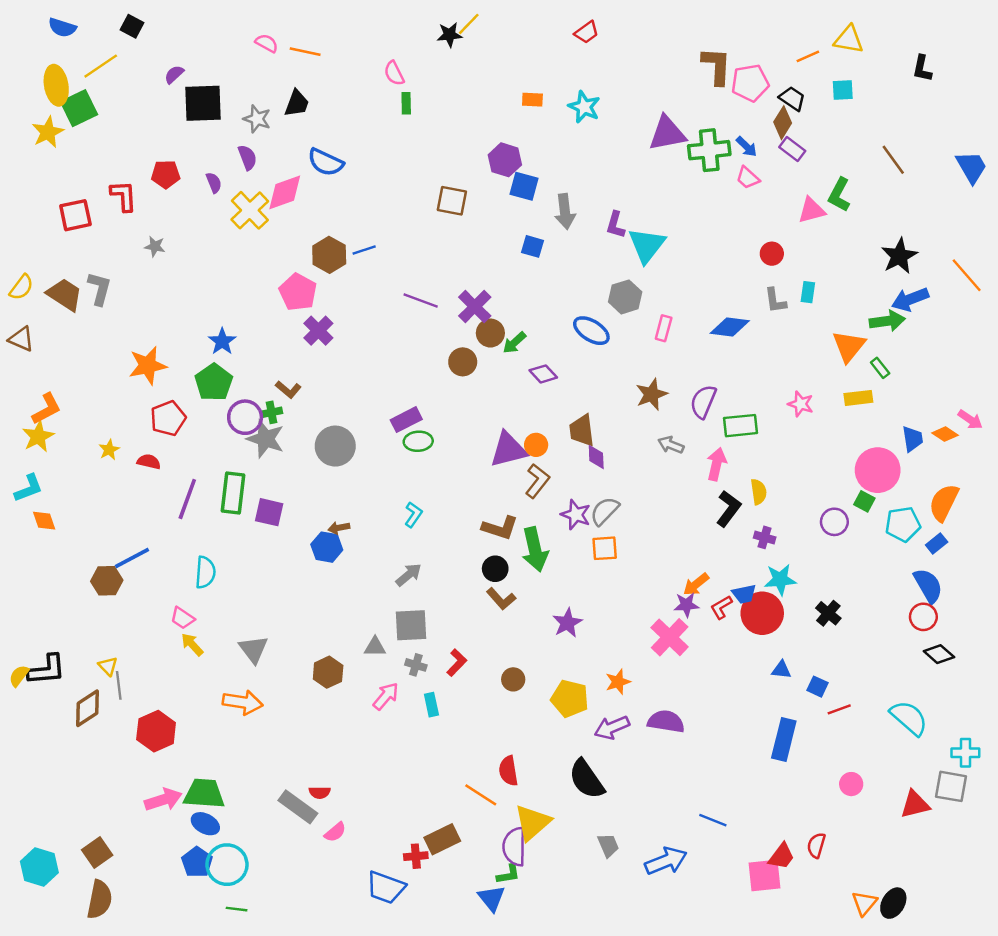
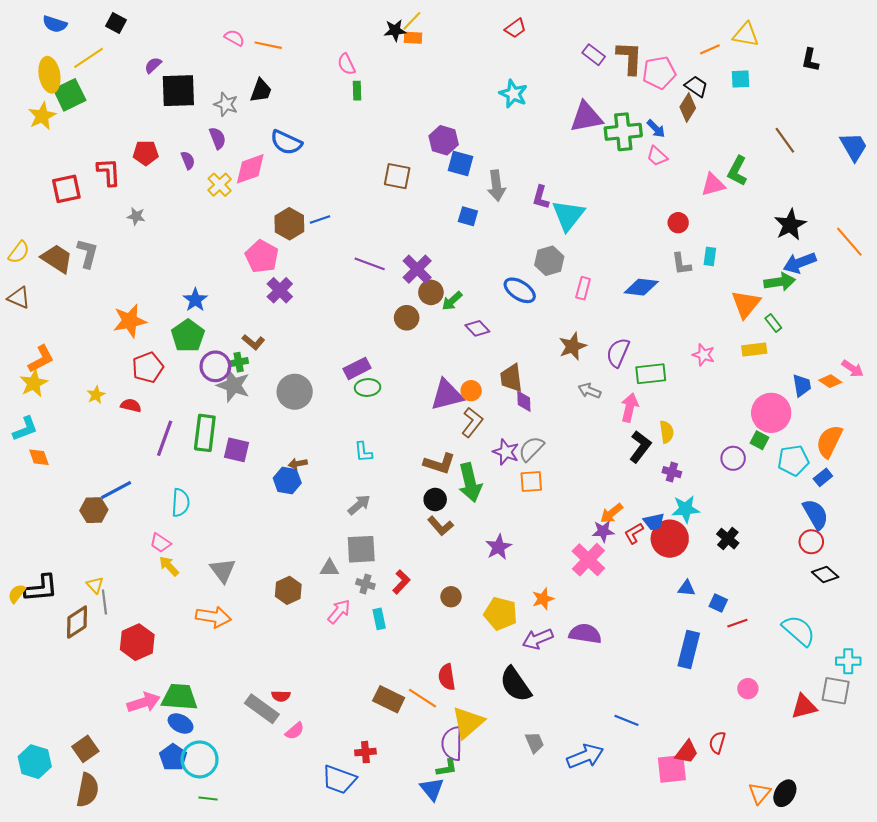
orange rectangle: (532, 100) -> (413, 38), moved
purple rectangle: (792, 149) -> (594, 55), moved
yellow cross: (250, 210) -> (220, 185), size x0.7
cyan L-shape: (413, 515) -> (363, 452), turned 140
brown rectangle: (442, 839) -> (389, 699), moved, turned 52

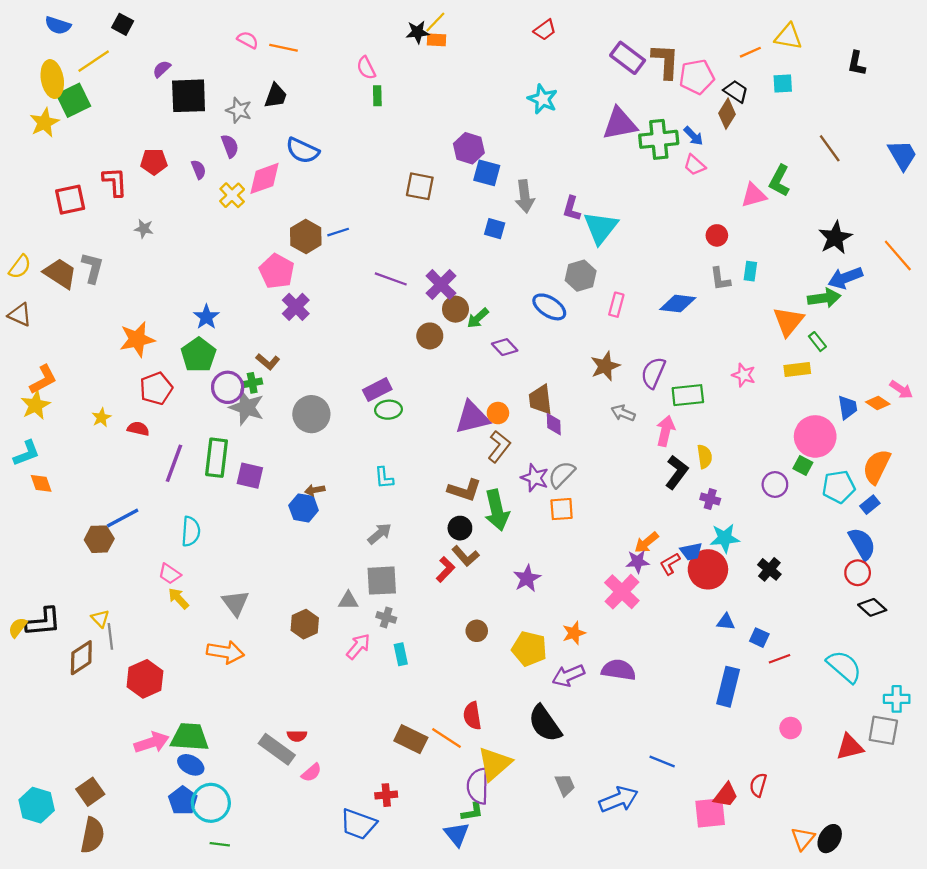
purple rectangle: (594, 55) -> (628, 58), size x1.4
red L-shape: (401, 582) -> (445, 569), moved

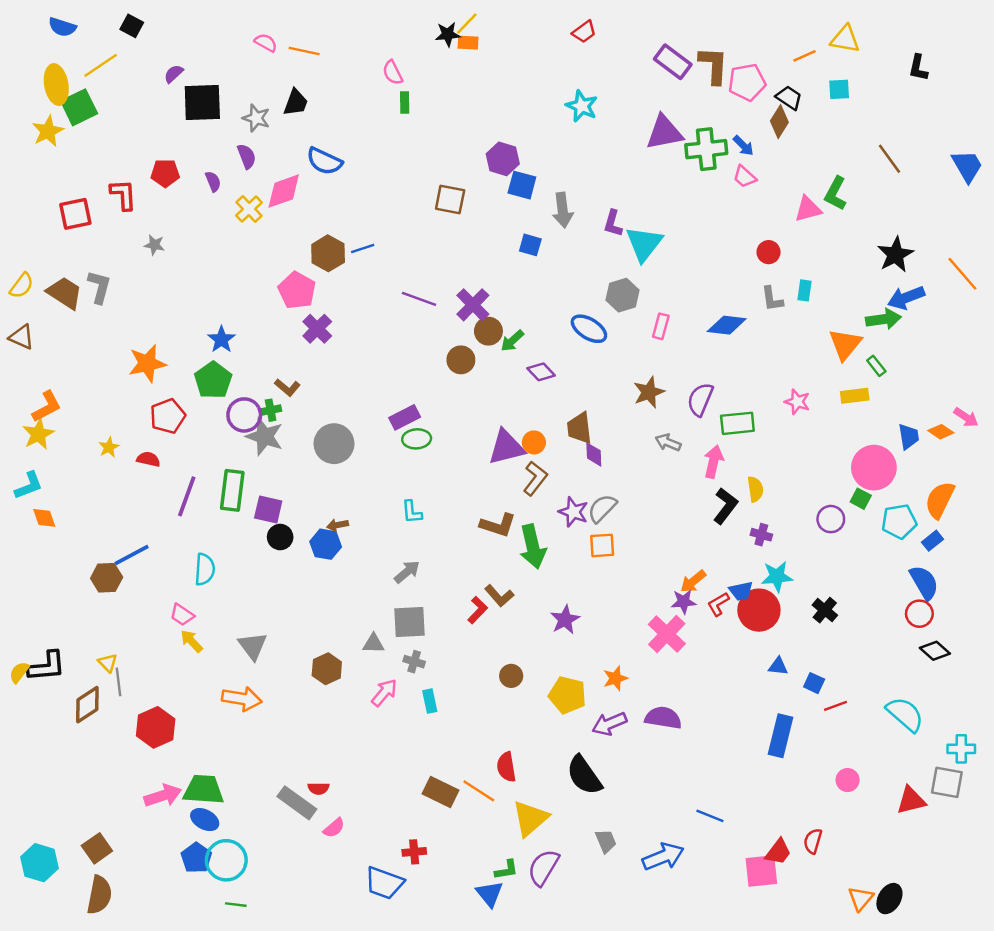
black circle: (460, 528) -> (280, 537), moved
purple semicircle: (478, 786) -> (543, 867), moved, turned 30

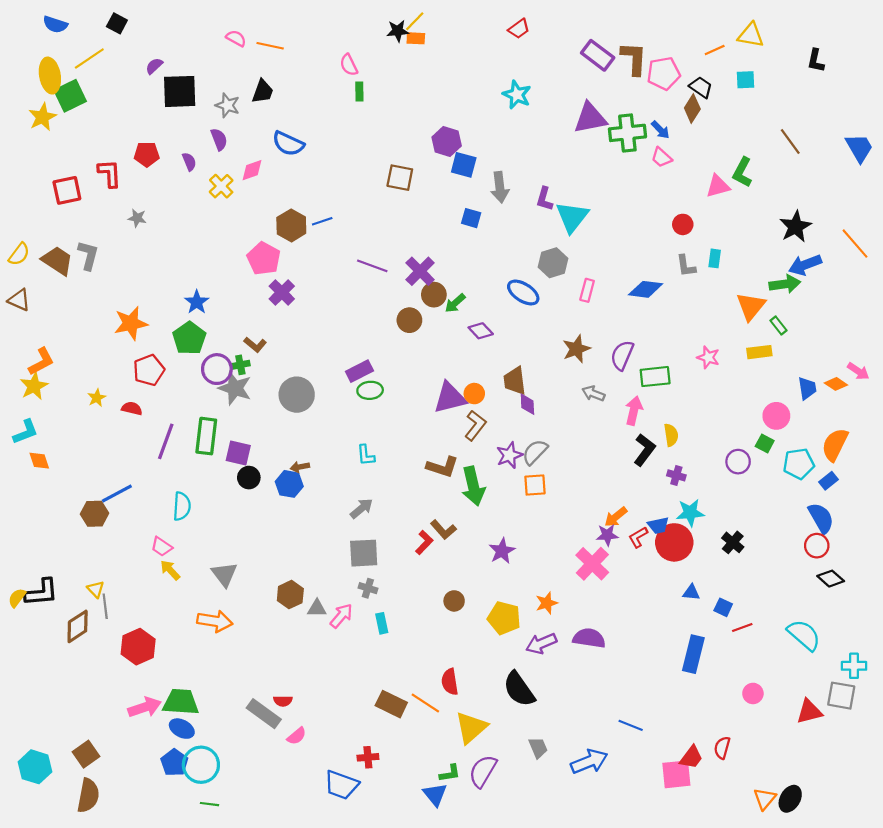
pink diamond: (284, 191) -> (252, 170), size x0.7
pink circle: (874, 468) -> (776, 416), size x0.7
purple star: (573, 512) -> (509, 455), turned 30
gray triangle: (373, 644) -> (317, 608), moved

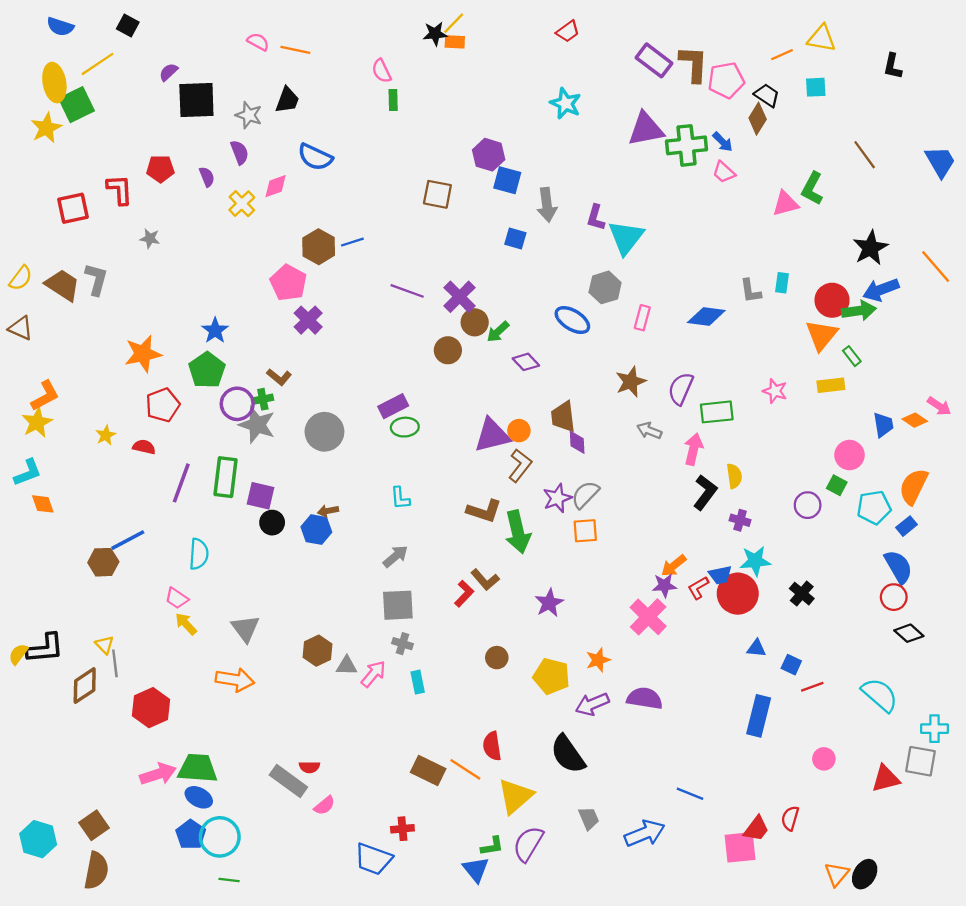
red circle: (683, 224) -> (832, 300), moved, size x1.5

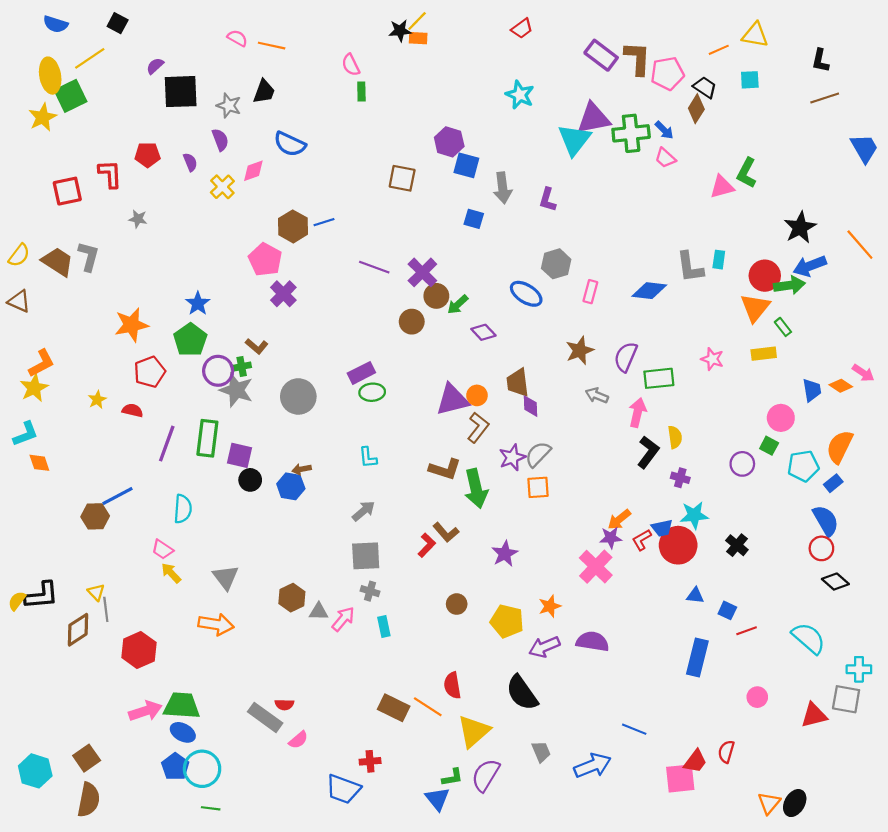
brown line: (865, 155) -> (825, 98), moved, turned -72
cyan triangle: (626, 237) -> (574, 140), moved
gray L-shape: (751, 291) -> (690, 267), size x1.4

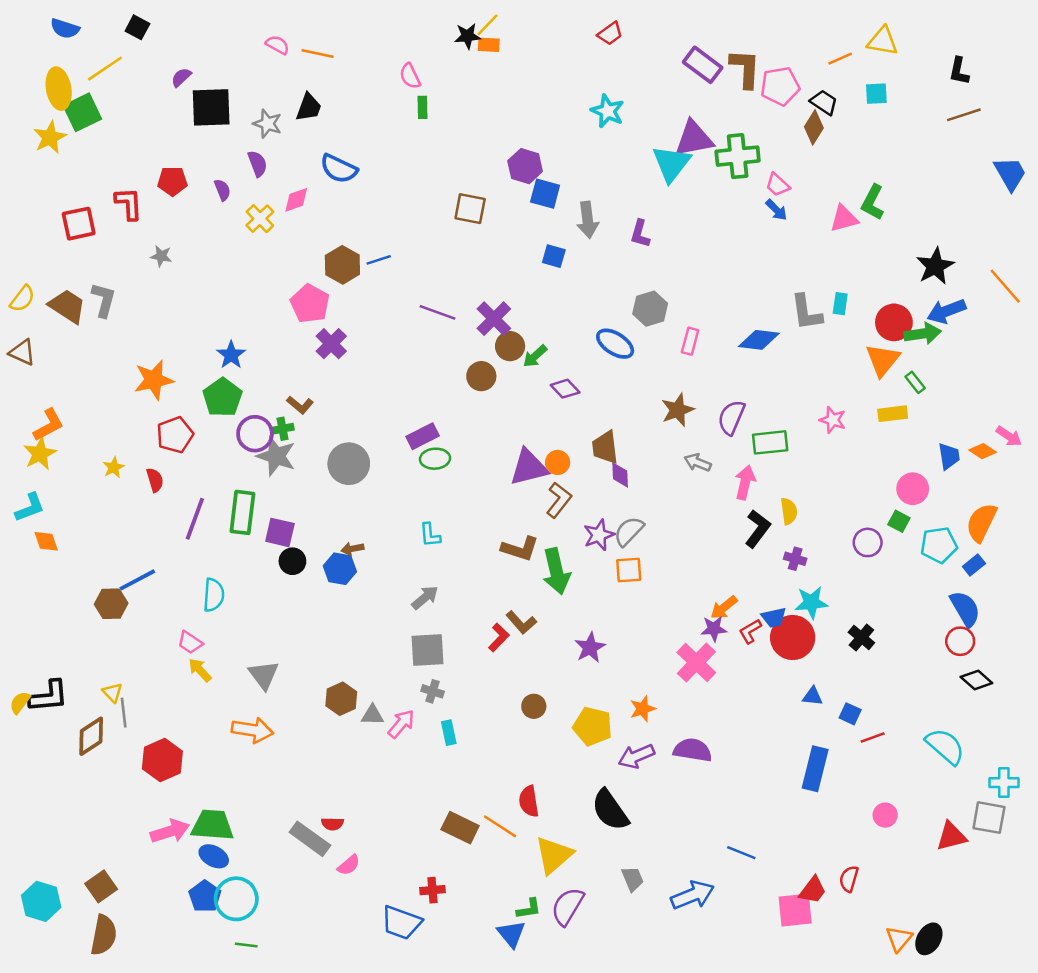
blue arrow: (664, 130) -> (776, 210), moved
red semicircle: (133, 410) -> (155, 480), turned 60

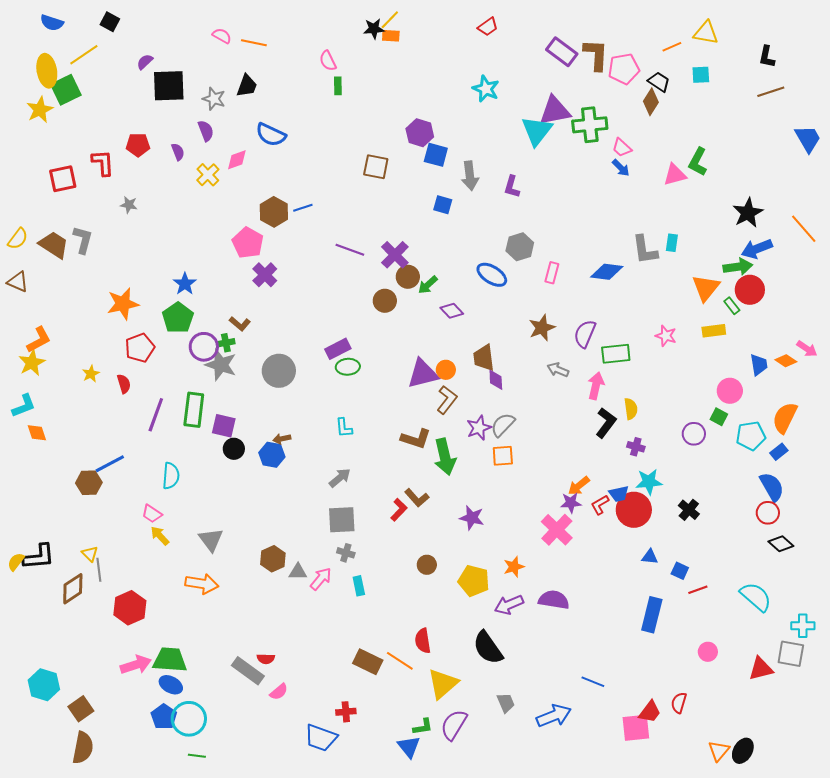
red circle: (894, 322) -> (750, 290), moved
purple star: (590, 648) -> (472, 518), turned -30
cyan hexagon: (41, 901) -> (44, 685), moved

